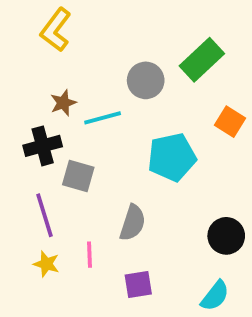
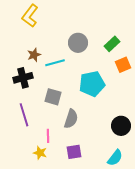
green rectangle: (202, 60) -> (112, 44), moved, size x0.7
orange square: (230, 122) -> (123, 65), turned 35
gray square: (78, 176) -> (53, 97), moved
yellow star: (46, 264) -> (40, 153), moved

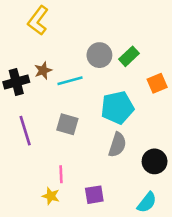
green rectangle: (112, 44) -> (129, 56), moved
black cross: (23, 78) -> (16, 82), moved
purple line: (24, 115) -> (25, 131), moved
gray semicircle: (71, 119) -> (117, 145), moved

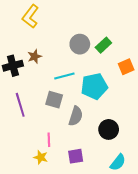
cyan line: (70, 81) -> (64, 76), moved
gray semicircle: (117, 145) -> (76, 116), moved
black circle: (155, 161) -> (109, 129), moved

